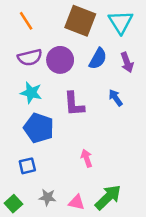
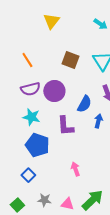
brown square: (80, 21) -> (70, 60), size x0.7
blue semicircle: (98, 59) -> (84, 104), moved
blue arrow: (116, 98) -> (98, 121), turned 48
blue square: (27, 166) -> (28, 175), turned -32

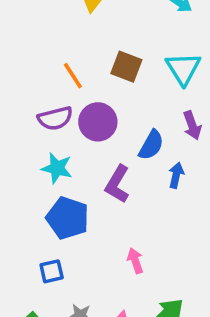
orange line: (27, 60) -> (73, 76), moved
purple L-shape: (65, 126) -> (117, 184), turned 35
blue square: (28, 175) -> (52, 271), turned 32

